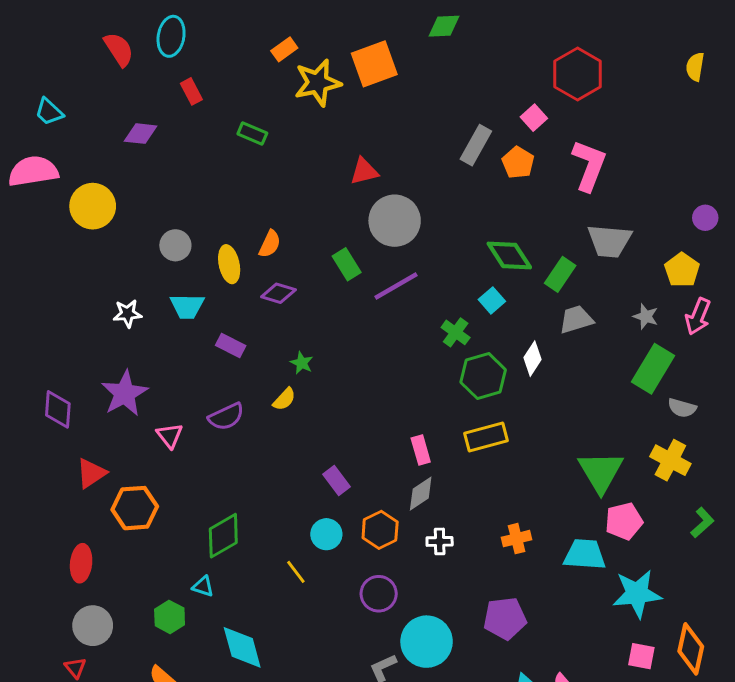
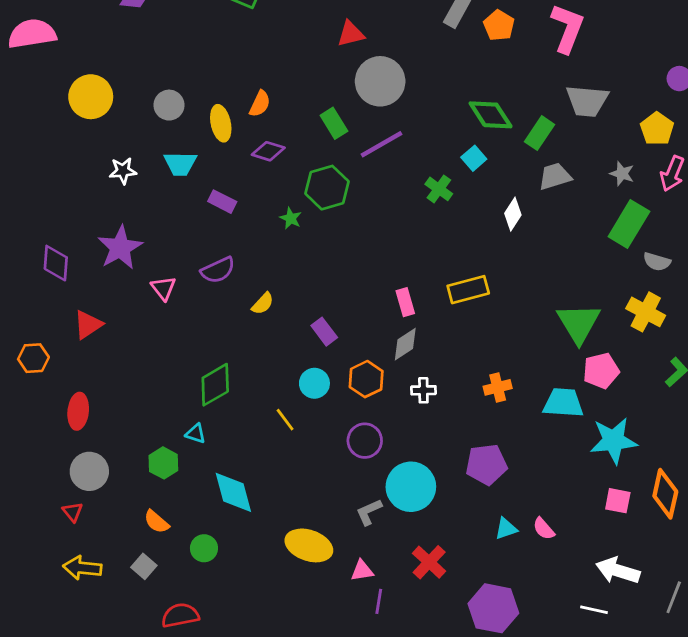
yellow circle: (93, 206) -> (91, 97), moved
green hexagon: (483, 376) -> (327, 188), moved
yellow semicircle: (284, 399) -> (263, 304), moved
orange hexagon: (135, 508) -> (33, 358), moved, size x0.7

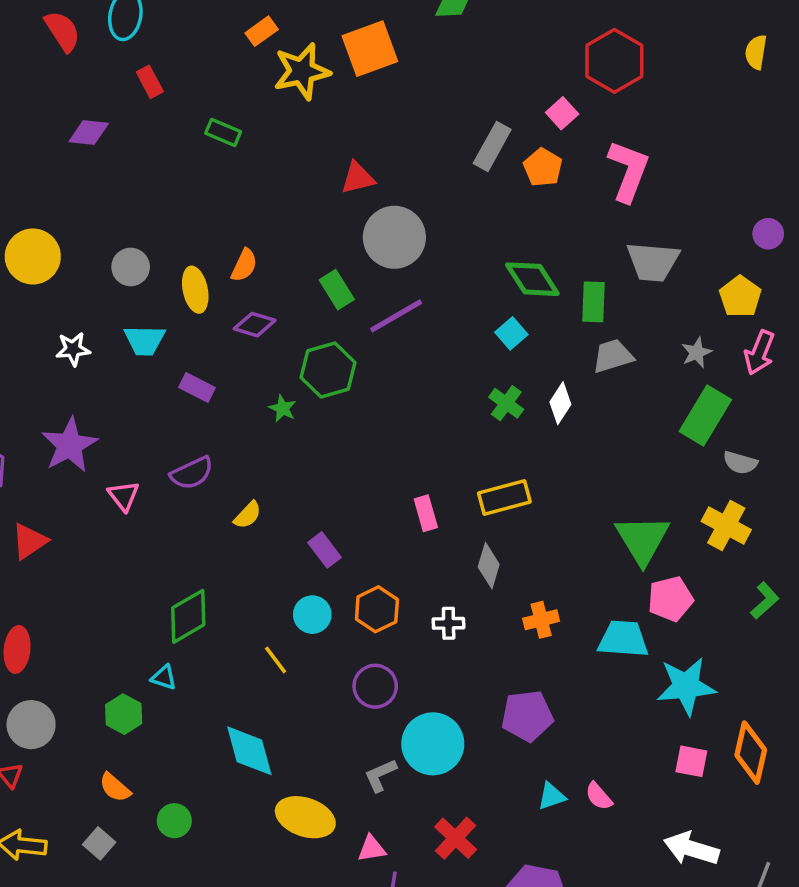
green rectangle: (539, 133) -> (594, 302), turned -32
gray star: (622, 174) -> (697, 353), turned 30
green cross: (439, 189) -> (506, 403), moved
gray diamond: (405, 344) -> (489, 566), moved, turned -40
cyan diamond: (233, 492) -> (249, 751), moved

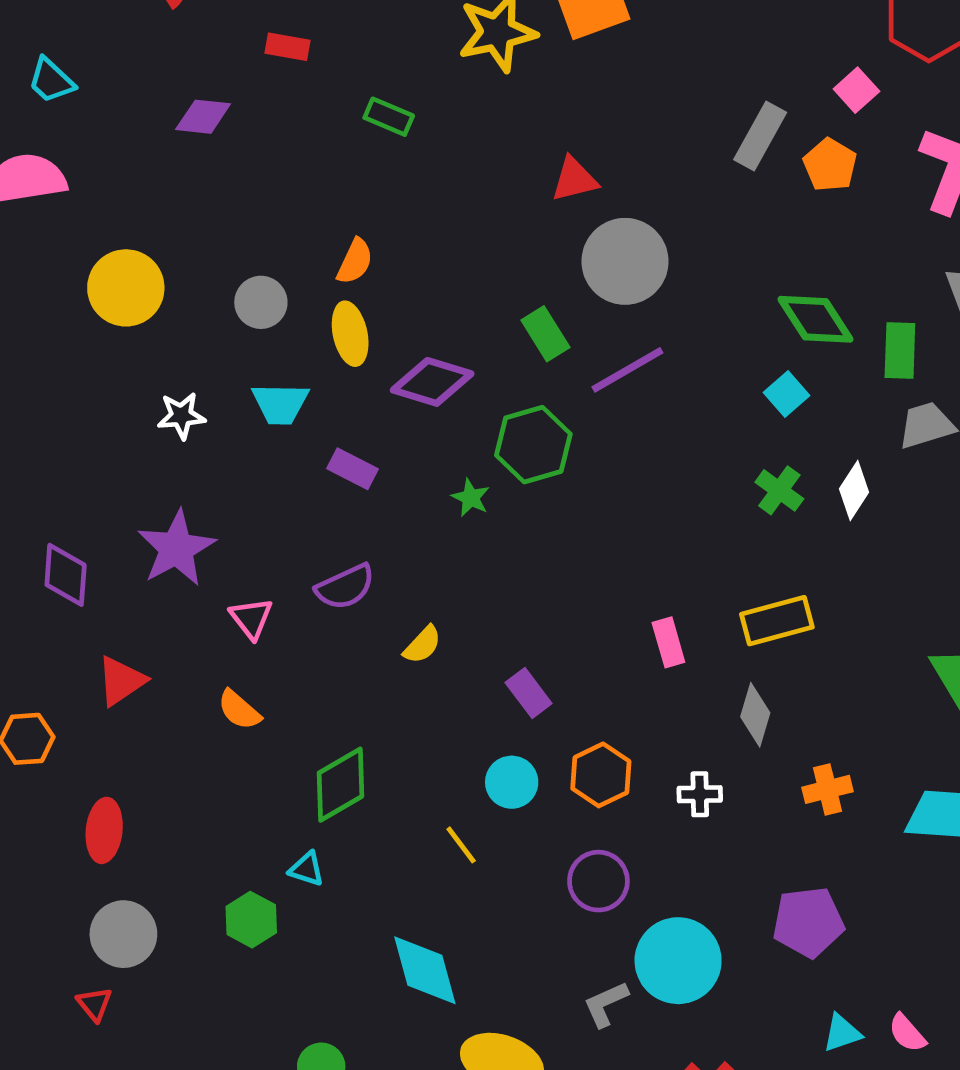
red rectangle: (150, 82) -> (287, 47), turned -52
orange semicircle: (244, 265) -> (355, 261), moved
purple diamond: (255, 325) -> (432, 382), size x1.4
orange semicircle: (115, 787) -> (239, 710), moved

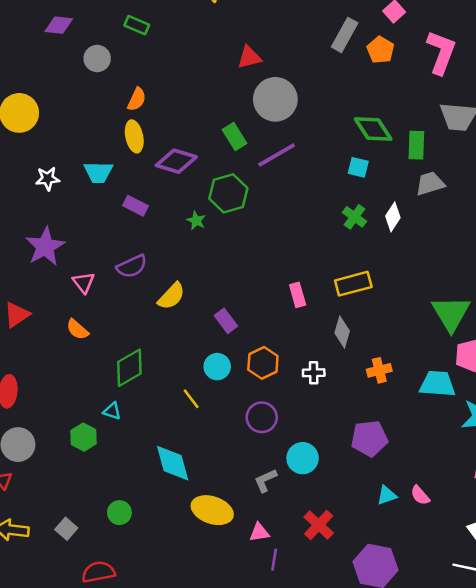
green rectangle: (389, 117) -> (137, 25), moved
gray circle: (261, 302) -> (97, 58), moved
cyan square: (787, 394) -> (358, 167), turned -35
yellow semicircle: (422, 645) -> (171, 296), size x1.4
cyan circle: (678, 961) -> (303, 458), size x0.7

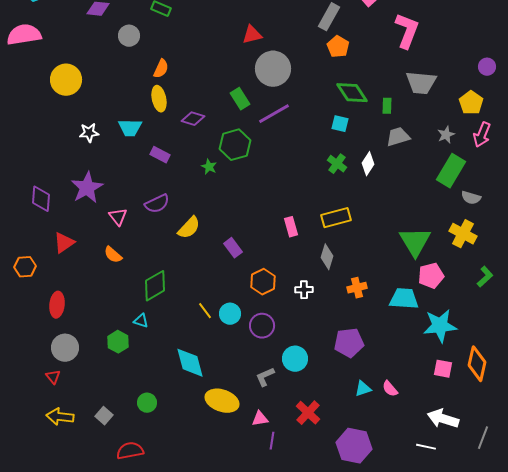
orange pentagon: (380, 50) -> (338, 47), moved
green rectangle: (416, 145) -> (387, 106), size x0.7
purple diamond: (176, 161) -> (193, 119), size x0.7
cyan circle: (217, 367) -> (230, 314), moved

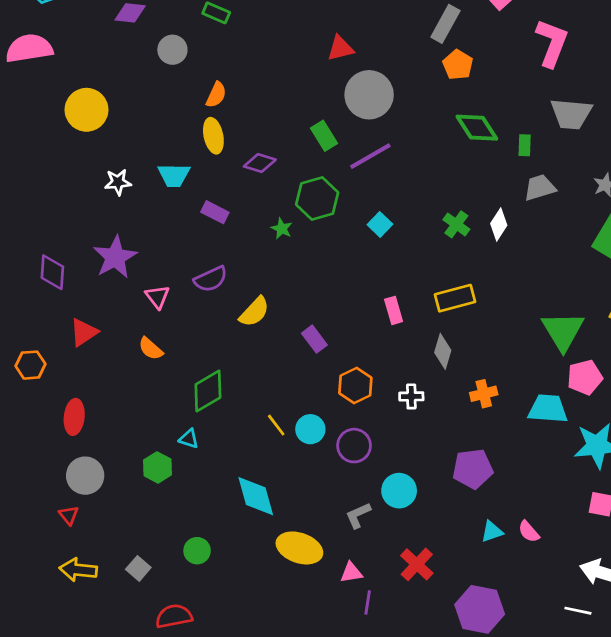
cyan square: (340, 124) -> (380, 224), moved, turned 30

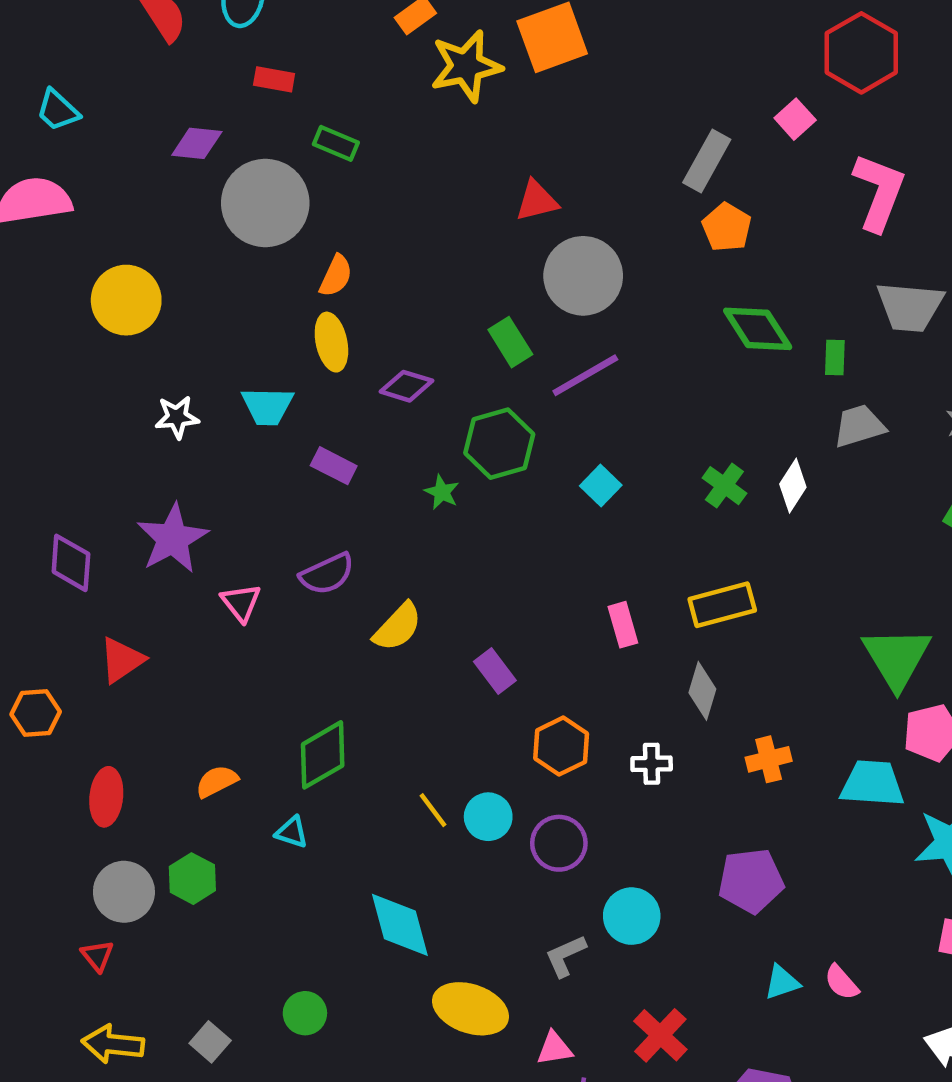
gray circle: (172, 50) -> (265, 203), size x1.8
orange semicircle: (151, 349) -> (217, 781), moved, turned 112
green hexagon: (157, 467) -> (192, 879), moved

